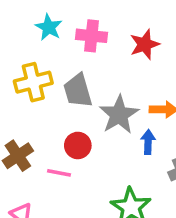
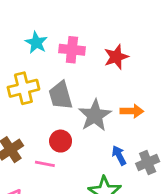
blue arrow: (148, 142) -> (119, 155), moved, turned -30

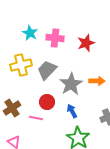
gray trapezoid: (61, 95) -> (47, 70), turned 60
blue arrow: (119, 155) -> (72, 111), moved

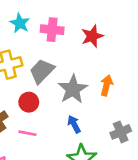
orange arrow: (97, 81) -> (106, 85), turned -77
red circle: (47, 102) -> (29, 102), moved

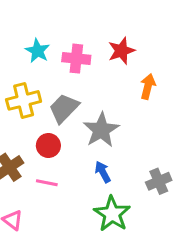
red star: (92, 36) -> (121, 51), moved
orange arrow: (106, 85) -> (148, 86), moved

